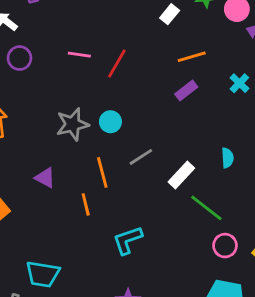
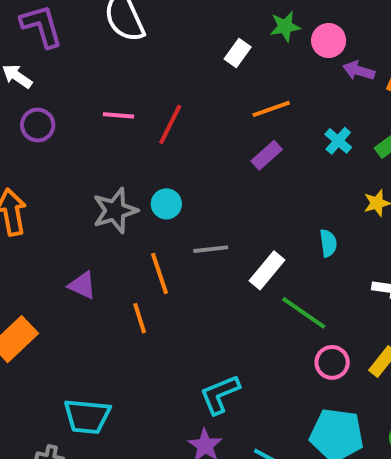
gray line: (141, 157) -> (211, 249), turned 30
cyan L-shape: (128, 240) -> (220, 394), moved

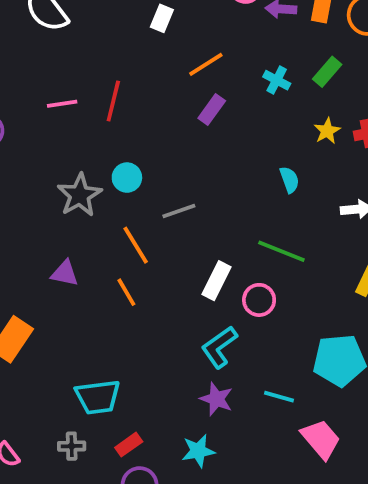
white rectangle: (267, 270) -> (216, 281), moved
pink circle: (332, 362) -> (259, 300), moved

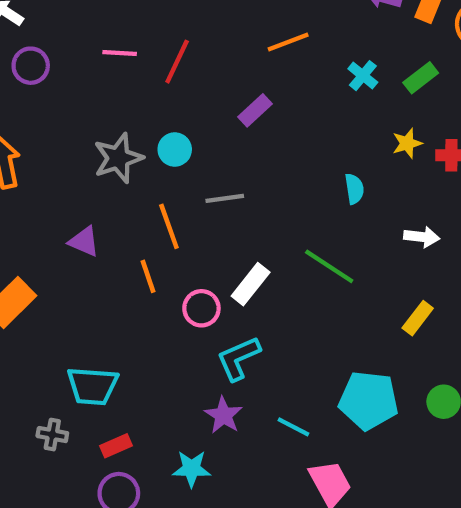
purple rectangle: (212, 109) -> (255, 110), moved
pink circle: (259, 300) -> (201, 308), moved

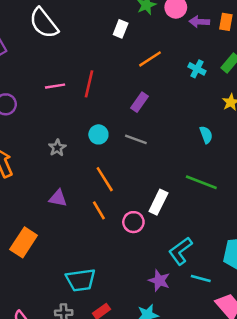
gray star: (118, 158) -> (57, 148), moved, size x0.6
gray line: (225, 198) -> (136, 139), moved, turned 40
cyan L-shape: (238, 358) -> (180, 251), moved

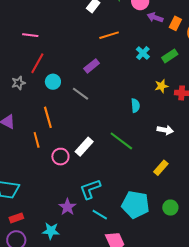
red line: (89, 84) -> (37, 63), moved

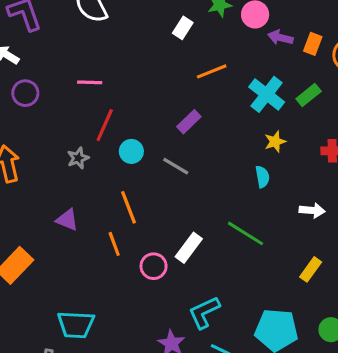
cyan cross: (143, 53) -> (267, 94), size x1.6
yellow star: (161, 86) -> (275, 142), moved

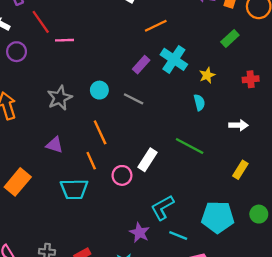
cyan cross: (267, 94) -> (174, 59), moved
red line: (105, 125) -> (41, 22), moved, turned -55
gray star: (78, 158) -> (60, 98), size x1.5
cyan trapezoid: (76, 325) -> (74, 189), moved

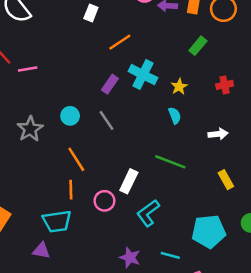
gray line: (134, 99) -> (106, 120), turned 36
purple triangle: (55, 145) -> (41, 251), moved
orange line: (91, 161) -> (71, 190), turned 30
yellow rectangle: (240, 170) -> (226, 180), turned -54
cyan L-shape: (162, 208) -> (148, 213), moved

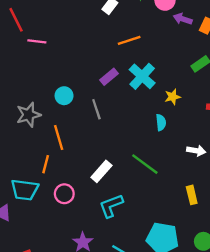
gray star: (30, 129) -> (28, 115), moved
pink circle: (104, 201) -> (64, 194), moved

